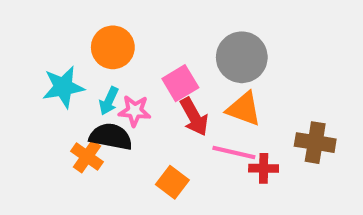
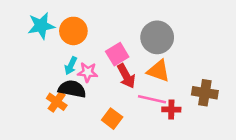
cyan star: (63, 87) -> (41, 26), moved

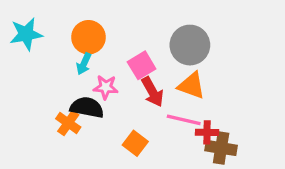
cyan star: (41, 26) -> (26, 34), moved
cyan arrow: (71, 66) -> (84, 64), moved
brown cross: (205, 93) -> (221, 148), moved

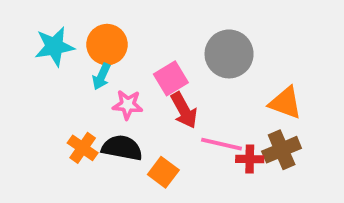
cyan star: (26, 34) -> (54, 46), moved
orange triangle: (191, 86) -> (285, 103), moved
black semicircle: (87, 107) -> (122, 148), moved
brown cross: (221, 148) -> (282, 150), moved, turned -32

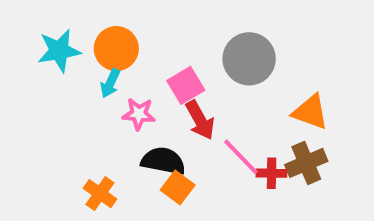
pink line: (222, 144) -> (241, 157), turned 33
orange cross: (83, 148) -> (100, 194), moved
black semicircle: (122, 148) -> (163, 161), moved

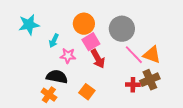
orange circle: (116, 49) -> (84, 24), moved
pink line: (241, 157) -> (134, 55), moved
black semicircle: (163, 161) -> (57, 77), moved

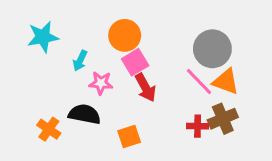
gray circle: (122, 29) -> (212, 49), moved
orange square: (87, 92) -> (129, 137), turned 35
orange cross: (49, 95) -> (49, 129), moved

